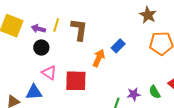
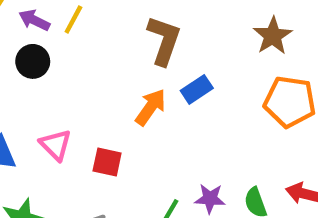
brown L-shape: (79, 30) -> (164, 40), moved
pink triangle: (49, 73) -> (56, 145), moved
red square: (76, 81) -> (107, 162), moved, size x0.6

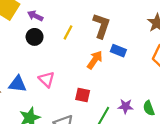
yellow line: (73, 20) -> (68, 32), moved
blue rectangle: (197, 89) -> (118, 51), turned 56
red square: (107, 162) -> (83, 95), moved

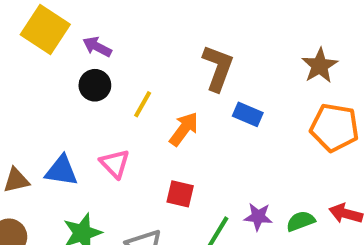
yellow line: (68, 32) -> (143, 104), moved
orange arrow: (95, 60) -> (184, 129), moved
green semicircle: (149, 108) -> (301, 221), turned 88

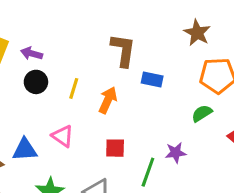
green semicircle: (301, 221) -> (202, 113), moved

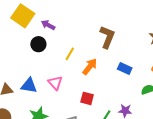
blue rectangle: (152, 79) -> (125, 69), moved
black circle: (36, 82) -> (38, 44), moved

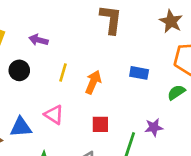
purple arrow: (48, 25) -> (38, 40), moved
brown L-shape: (107, 37) -> (111, 19), moved

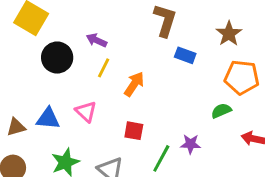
purple arrow: (38, 40) -> (96, 40), moved
black circle: (19, 70) -> (57, 58), size x1.4
blue rectangle: (139, 73) -> (185, 55), moved

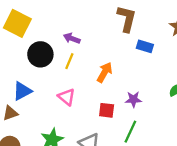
yellow line: (104, 68) -> (69, 61), moved
blue triangle: (48, 119) -> (22, 91), moved, turned -30
purple star: (190, 144) -> (133, 99), moved

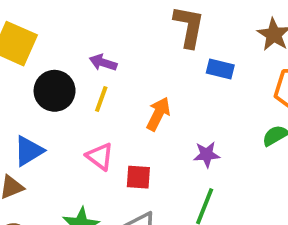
red square: (107, 110) -> (138, 177), moved

